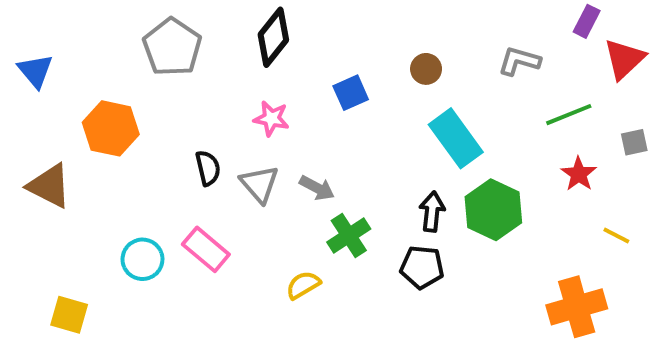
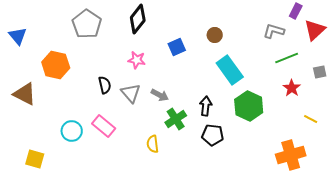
gray L-shape: (519, 61) -> (274, 31), moved
black arrow: (432, 212) -> (206, 106), moved
yellow semicircle: (303, 285) -> (153, 144), turned -66

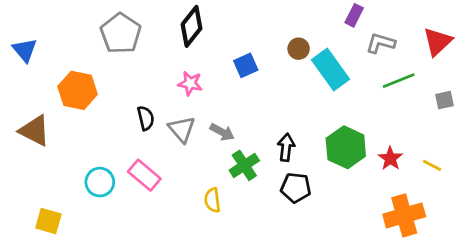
purple rectangle: (296, 11) -> (354, 15), moved
cyan rectangle: (230, 70) -> (331, 69), moved
red star: (292, 88) -> (390, 158), moved

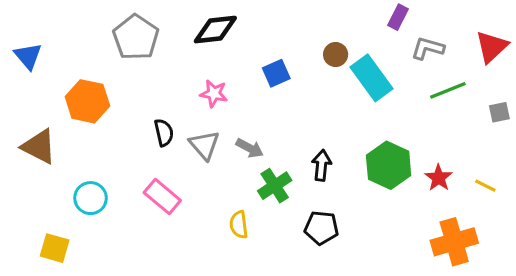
black diamond: (192, 26) -> (215, 30), turned 45
cyan circle: (100, 182) -> (91, 198), moved
black pentagon: (296, 188) -> (322, 228), moved

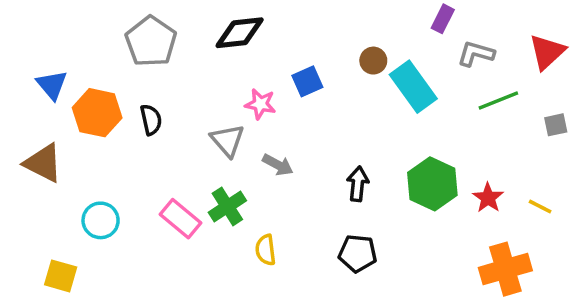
blue triangle: (28, 56) -> (52, 85), moved
pink star: (214, 94) -> (260, 104), moved
black semicircle: (164, 133) -> (151, 120), moved
gray triangle: (204, 145) -> (227, 140), moved
green cross: (275, 186) -> (227, 206), moved

